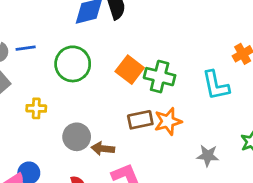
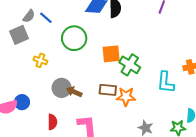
blue line: (26, 48) -> (46, 18), turned 32
orange square: (130, 70) -> (111, 54), turned 30
brown arrow: (103, 149) -> (74, 92), moved

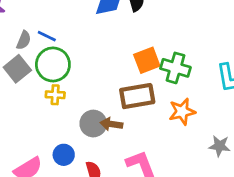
green circle: (74, 38) -> (53, 64), moved
brown rectangle: (108, 90) -> (137, 96), moved, size x1.4
blue circle: (22, 102) -> (64, 155), moved

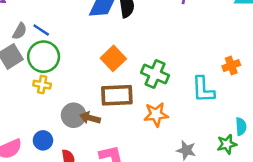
orange square: (147, 60) -> (113, 58), moved, turned -30

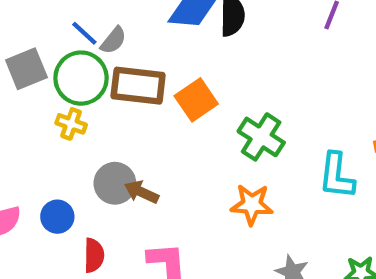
gray semicircle: (20, 31) -> (113, 40), moved
brown rectangle: (117, 95) -> (138, 86), moved

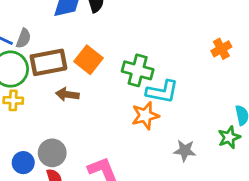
cyan L-shape: (337, 176) -> (162, 92), moved, turned -68
gray circle: (115, 183) -> (52, 153), moved
brown arrow: (141, 192) -> (67, 94), moved

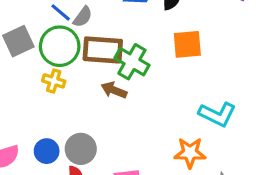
orange square: (89, 60) -> (187, 44), moved, turned 32
green cross: (138, 70) -> (132, 62), moved
orange star: (145, 116) -> (190, 153), moved

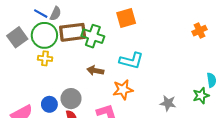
brown arrow: (114, 90) -> (95, 71), moved
cyan L-shape: (217, 114) -> (131, 61), moved
orange star: (190, 153) -> (123, 90), moved

